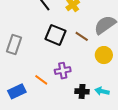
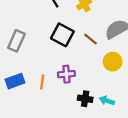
orange line: (41, 80) -> (42, 82), turned 56
blue rectangle: (17, 91) -> (15, 81), moved

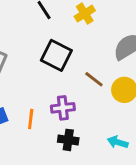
brown line: (90, 39) -> (94, 79), moved
black cross: (85, 99) -> (68, 140), moved

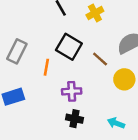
brown line: (94, 79) -> (100, 59), moved
orange line: (31, 119) -> (46, 67), moved

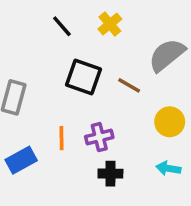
orange line: (46, 67) -> (62, 138), moved
yellow circle: (124, 79) -> (170, 122), moved

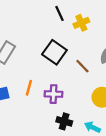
black line: (62, 26) -> (60, 13), moved
black cross: (110, 174) -> (64, 121), moved

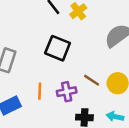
brown line: (82, 66) -> (92, 80), moved

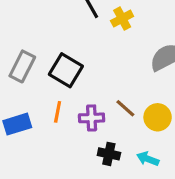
black square: (58, 48) -> (66, 70), moved

